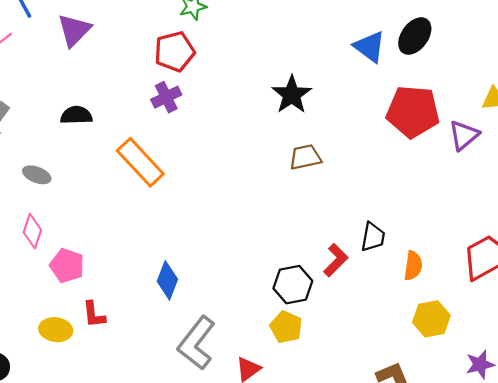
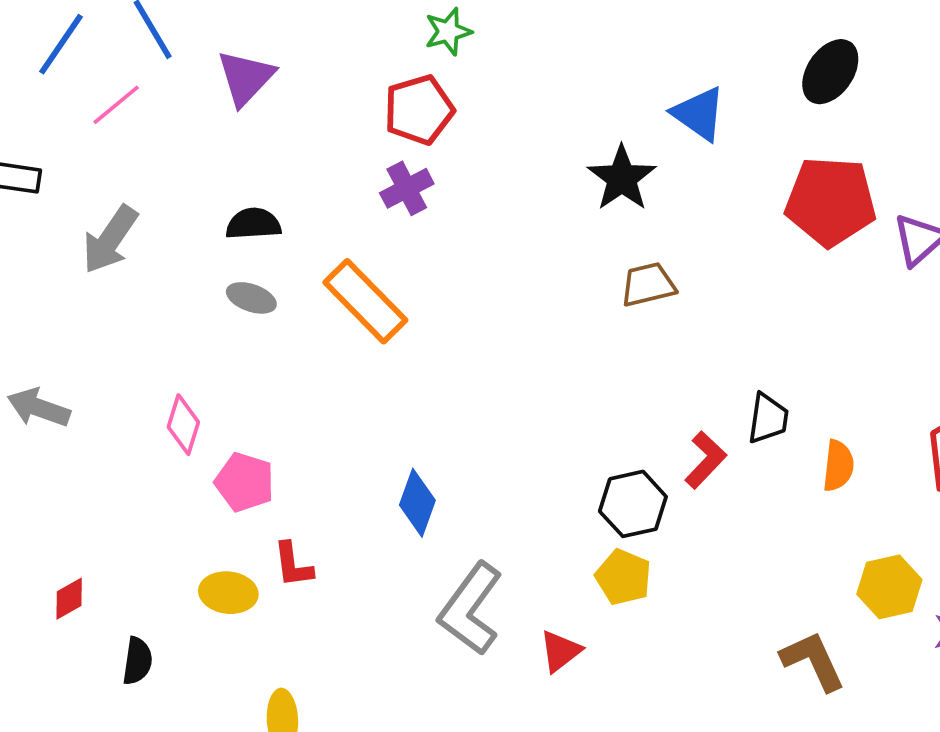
blue triangle: (370, 47) -> (699, 114), moved
gray ellipse: (37, 175) -> (251, 298), moved
yellow hexagon: (431, 319) -> (889, 587), moved

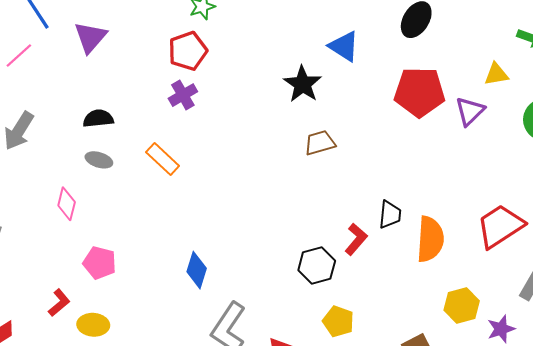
orange rectangle: (365, 301) -> (163, 159), size x0.7
pink diamond: (183, 425) -> (67, 204), moved
orange semicircle: (838, 466) -> (430, 239), size x1.6
red L-shape: (293, 565) -> (59, 303), moved, turned -120
yellow pentagon: (623, 577) -> (338, 321), moved

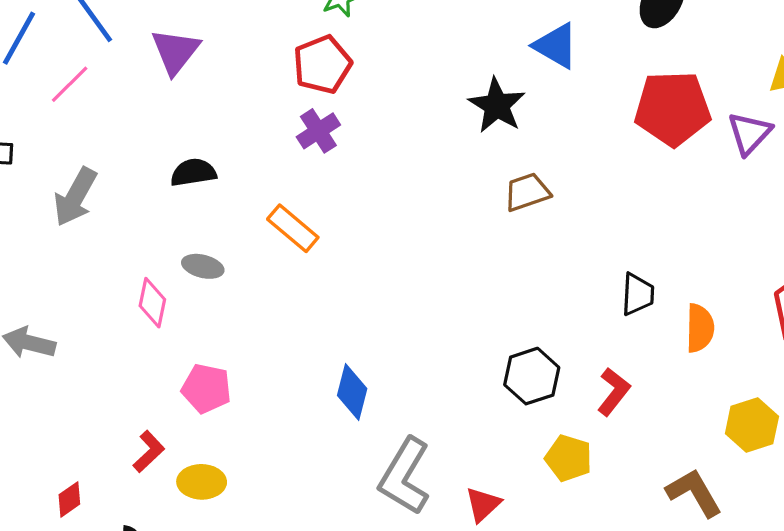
gray ellipse: (99, 160) -> (203, 266), moved
red L-shape: (356, 239) -> (614, 392), moved
orange semicircle: (430, 239) -> (700, 328), size x0.7

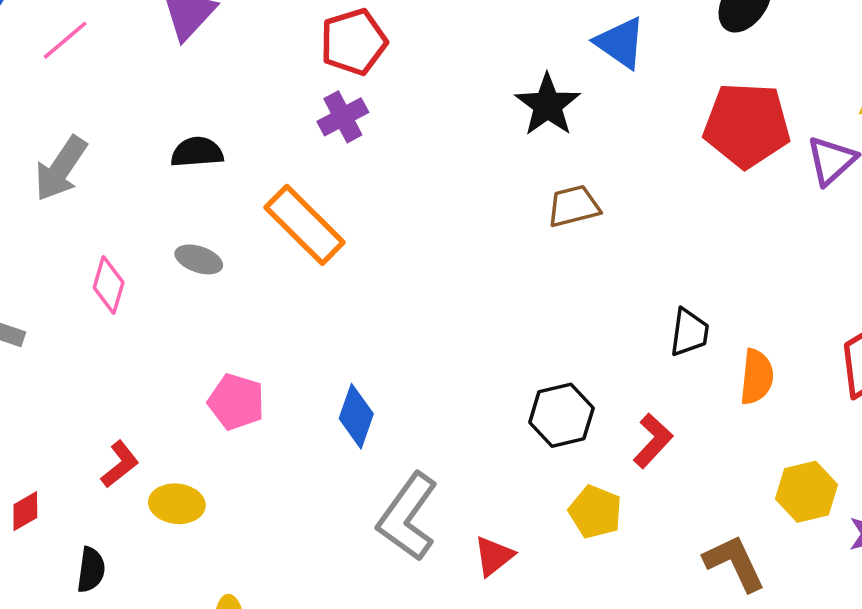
orange rectangle: (293, 228) -> (305, 225), size x1.4
pink diamond: (152, 303) -> (109, 285), moved
pink pentagon: (206, 389) -> (236, 402), moved

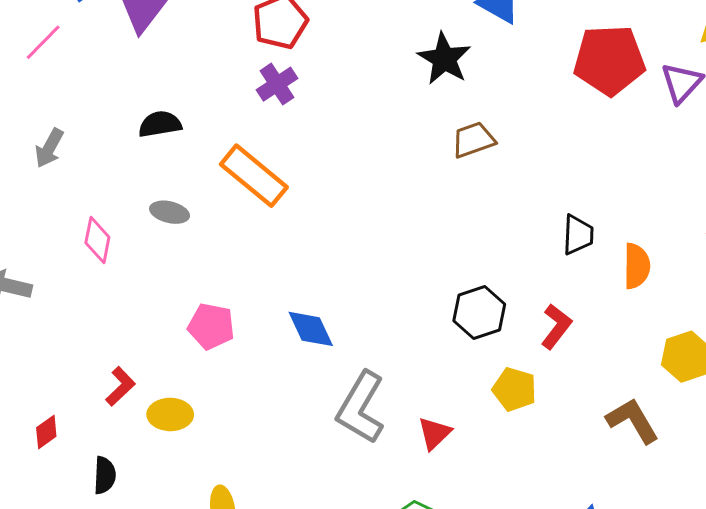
gray arrow: (61, 169) -> (49, 148), size x0.7
blue diamond: (356, 416) -> (311, 329), turned -39

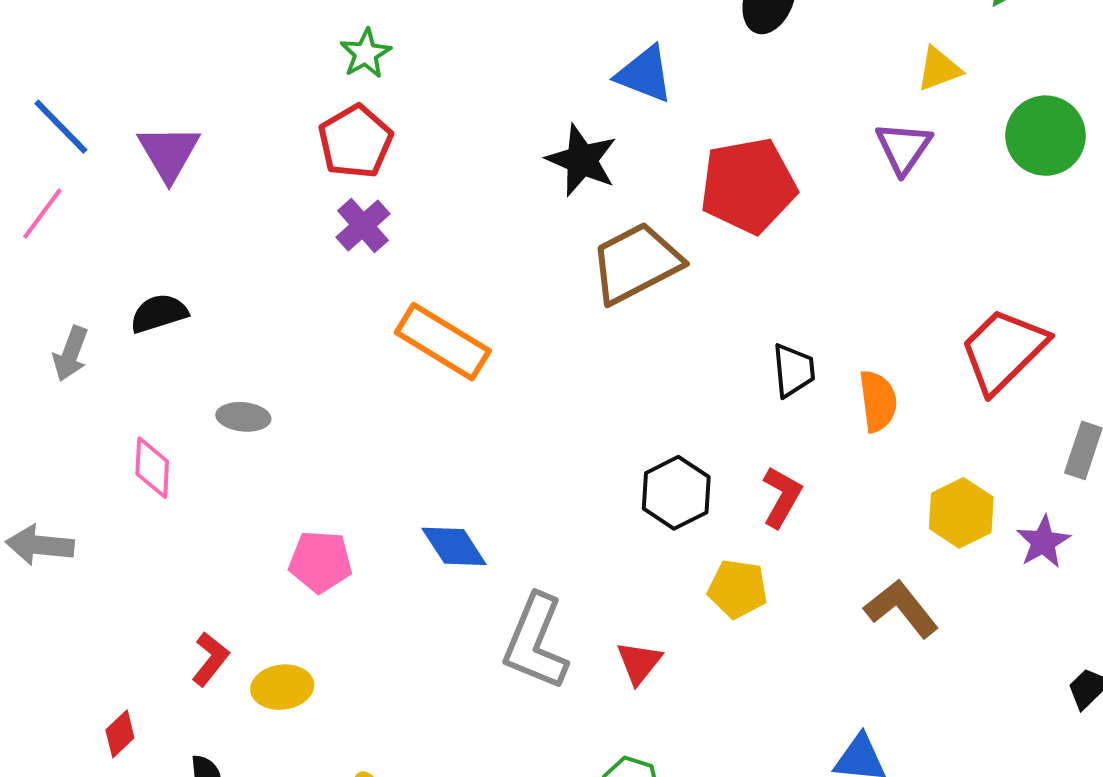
red pentagon: (609, 60) -> (748, 186), moved
black semicircle: (160, 124) -> (159, 313), moved
brown trapezoid: (473, 140) -> (636, 263), size x1.6
orange rectangle: (254, 176) -> (443, 342), moved

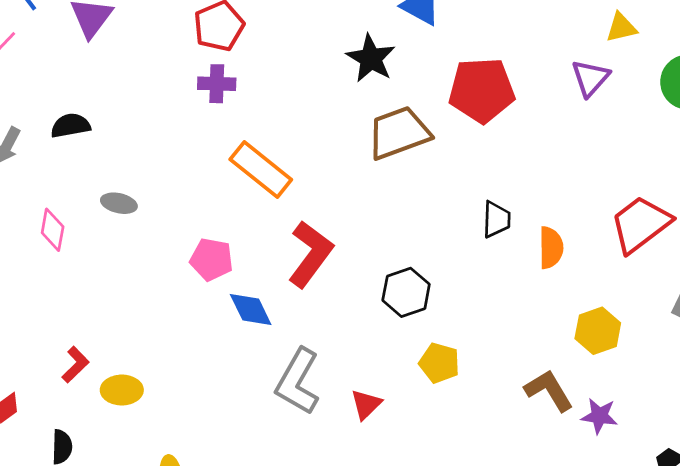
purple cross: (363, 225) -> (217, 84), turned 36
red L-shape: (782, 497) -> (310, 254), moved, size x1.6
purple star: (1043, 542) -> (599, 416), moved, turned 30
pink pentagon: (320, 562) -> (212, 259), moved

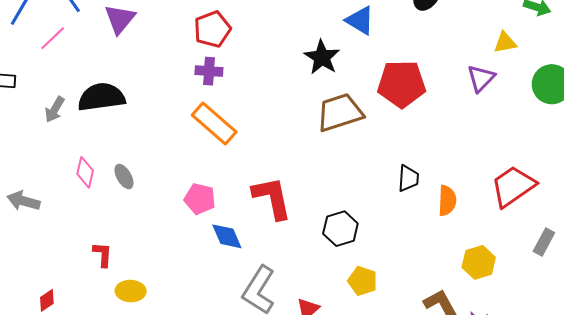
black semicircle: (71, 126) -> (101, 97), size x1.6
orange rectangle: (261, 169) -> (214, 123), moved
gray ellipse: (119, 203) -> (124, 176), moved, turned 45
red L-shape: (310, 254) -> (272, 198), turned -51
red L-shape: (75, 365) -> (103, 254), moved, turned -44

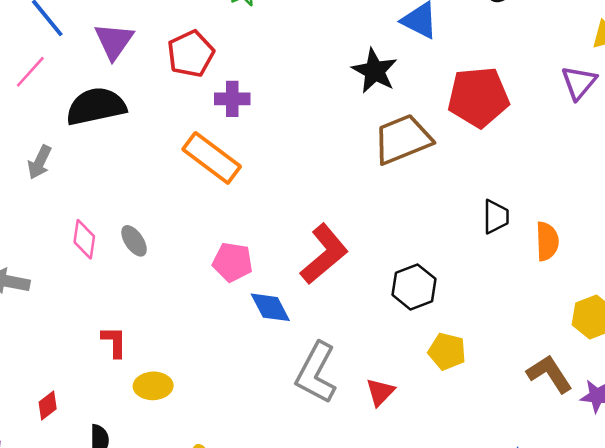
red pentagon: (212, 29) -> (191, 54), moved
black semicircle: (101, 97) -> (96, 106), moved
orange rectangle: (214, 123) -> (212, 158), moved
red L-shape: (272, 198) -> (324, 254), turned 66

